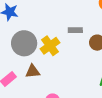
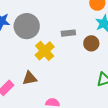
gray circle: (24, 43) -> (27, 26), moved

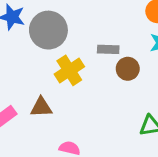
brown circle: (91, 43) -> (128, 69), moved

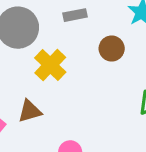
gray rectangle: (108, 49) -> (75, 15), moved

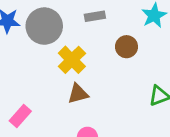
brown triangle: (30, 111) -> (78, 94), moved

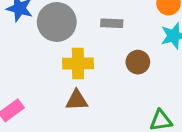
yellow cross: (72, 60) -> (78, 63), turned 32

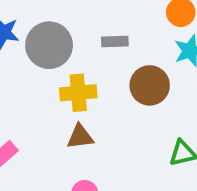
brown circle: (138, 62) -> (150, 85), size x1.4

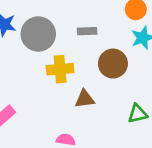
brown triangle: (80, 137) -> (85, 99), moved

